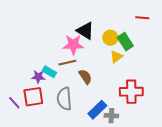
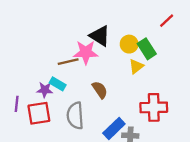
red line: (142, 18) -> (167, 21), turned -48
brown line: (67, 63) -> (68, 62), moved
purple line: (14, 103) -> (17, 104), moved, turned 48

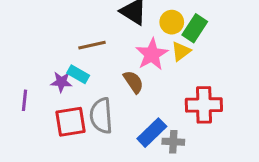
green rectangle: (147, 49) -> (195, 28), turned 66
pink star: (86, 52) -> (152, 54), moved, turned -30
red square: (39, 113) -> (71, 122), moved

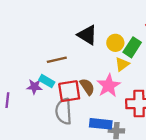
pink star: (152, 54) -> (109, 86), moved
red square: (71, 122) -> (69, 91), moved
blue rectangle: (152, 133) -> (101, 124), turned 50

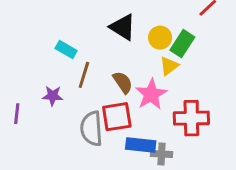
brown line: (57, 60) -> (84, 75), moved, turned -60
cyan rectangle: (47, 81) -> (66, 50), moved
brown semicircle: (87, 87) -> (123, 82), moved
red square: (69, 91) -> (117, 117), moved

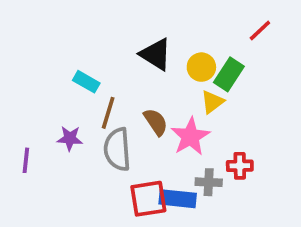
red square: (117, 117) -> (148, 199), moved
red cross: (191, 118) -> (240, 166), size x0.6
gray semicircle: (91, 129) -> (117, 149), moved
gray cross: (162, 154) -> (209, 182), moved

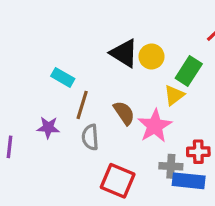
yellow circle: (201, 67) -> (152, 56), moved
gray semicircle: (117, 149) -> (90, 137), size x0.7
red square: (148, 199) -> (118, 181), turned 32
blue rectangle: (178, 199) -> (189, 181), moved

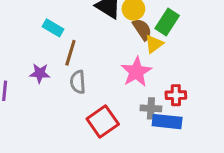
brown semicircle: (124, 113) -> (142, 29), moved
red square: (118, 181) -> (103, 122), turned 32

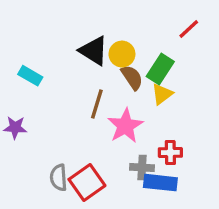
yellow triangle: (154, 44) -> (162, 94), moved
brown line: (70, 53) -> (97, 104), moved
gray semicircle: (78, 82) -> (59, 178), moved

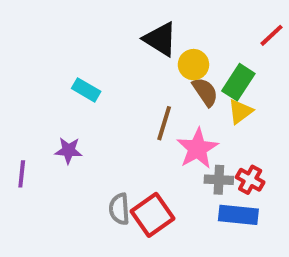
black triangle: (94, 51) -> (160, 39), moved
red cross: (170, 152) -> (250, 180), turned 30
gray cross: (142, 168) -> (219, 180), moved

